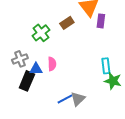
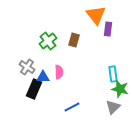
brown rectangle: (67, 23) -> (74, 40), moved, turned -40
gray cross: (20, 59) -> (27, 67), turned -35
gray triangle: (78, 99) -> (113, 107), moved

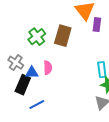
brown rectangle: (74, 40) -> (63, 36), size x1.5
blue line: (72, 107) -> (37, 105), moved

